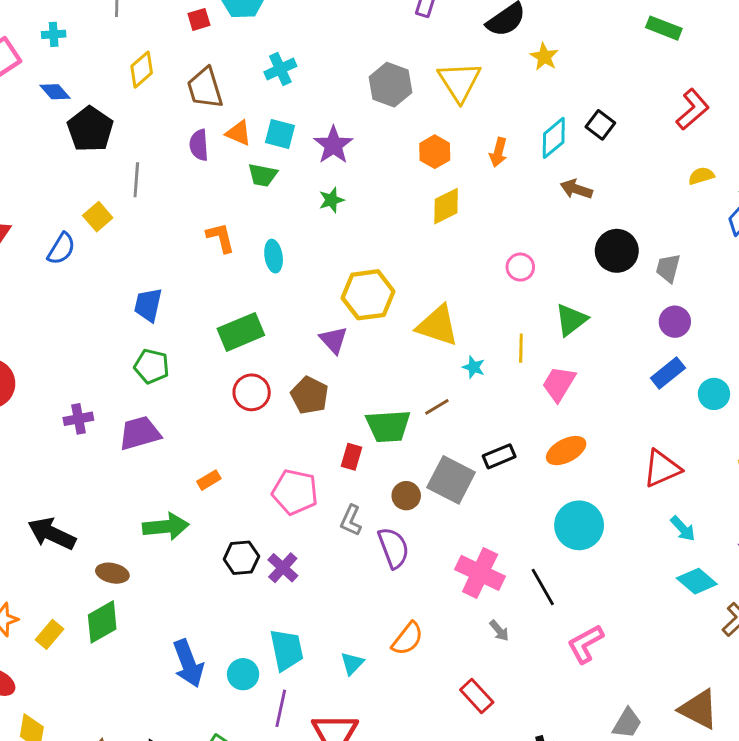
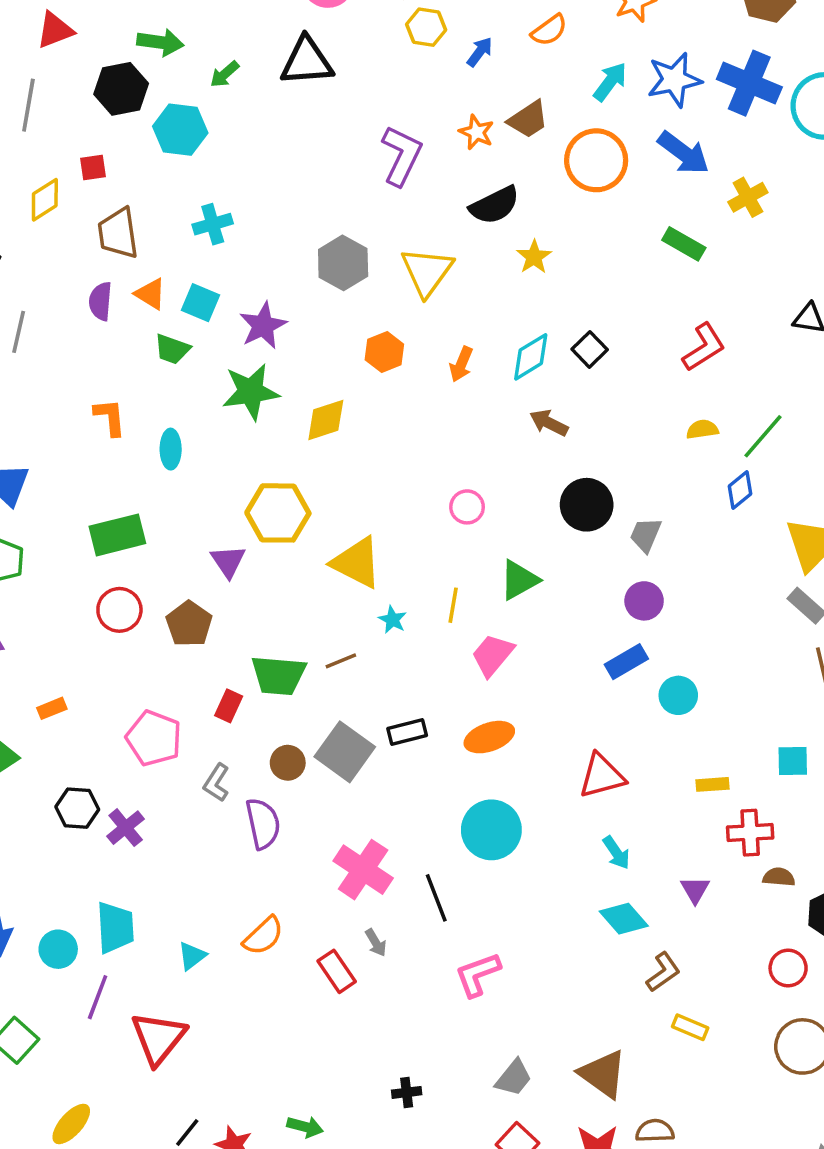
red square: (199, 19) -> (93, 167), moved
green star: (331, 200) -> (251, 392), size x1.8
yellow diamond: (446, 206) -> (326, 420), moved
red rectangle: (477, 696) -> (337, 971), moved

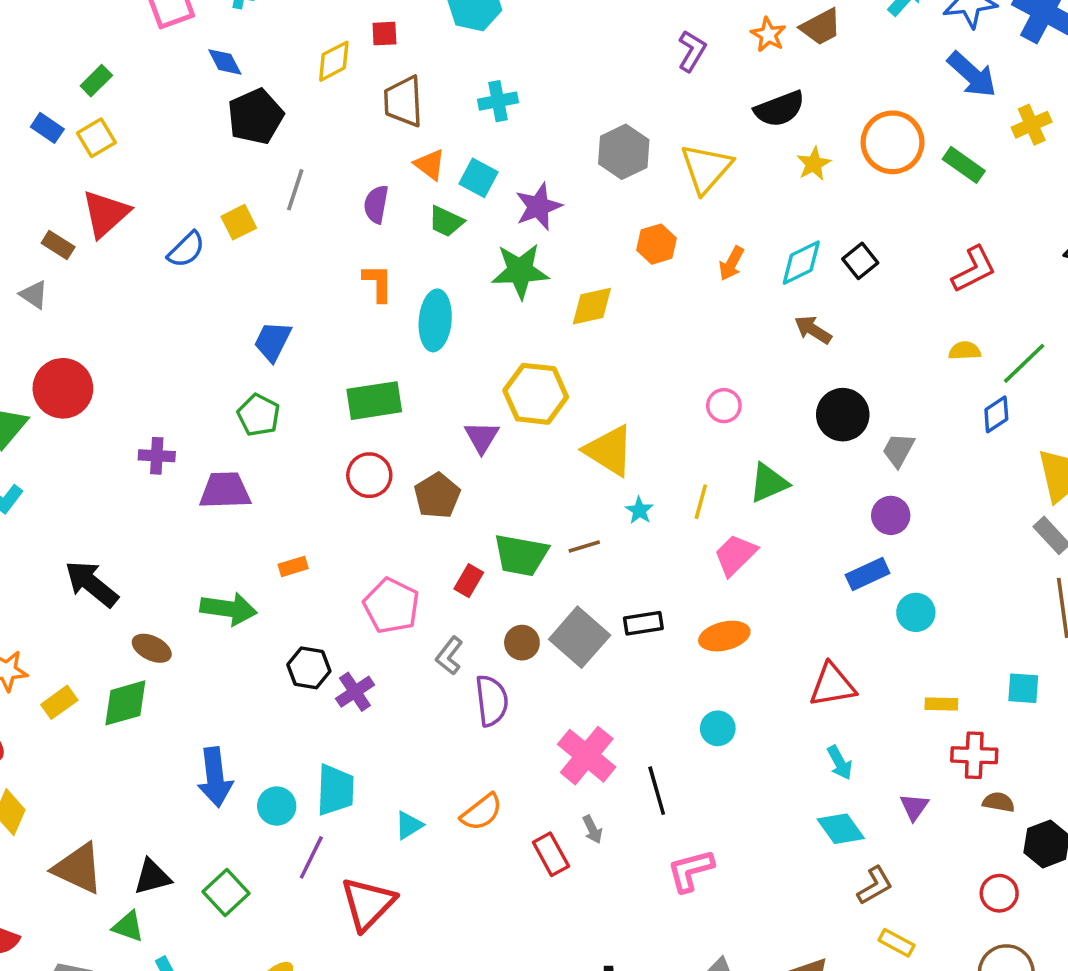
purple L-shape: (402, 156) -> (692, 51), size x0.7
orange circle: (596, 160) -> (893, 142), moved
purple semicircle: (101, 301) -> (376, 204), moved
cyan ellipse: (171, 449) -> (435, 320), size x1.5
cyan circle: (491, 830) -> (718, 728), size x0.6

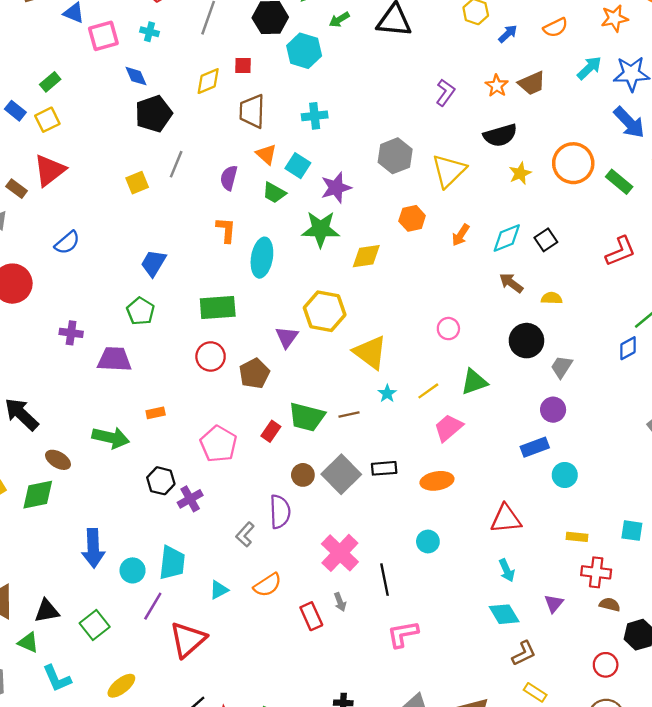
blue semicircle: (186, 250) -> (67, 243), moved
yellow semicircle: (965, 351) -> (552, 298), moved
yellow line: (701, 502) -> (428, 391), turned 35
gray L-shape: (449, 656) -> (245, 534), moved

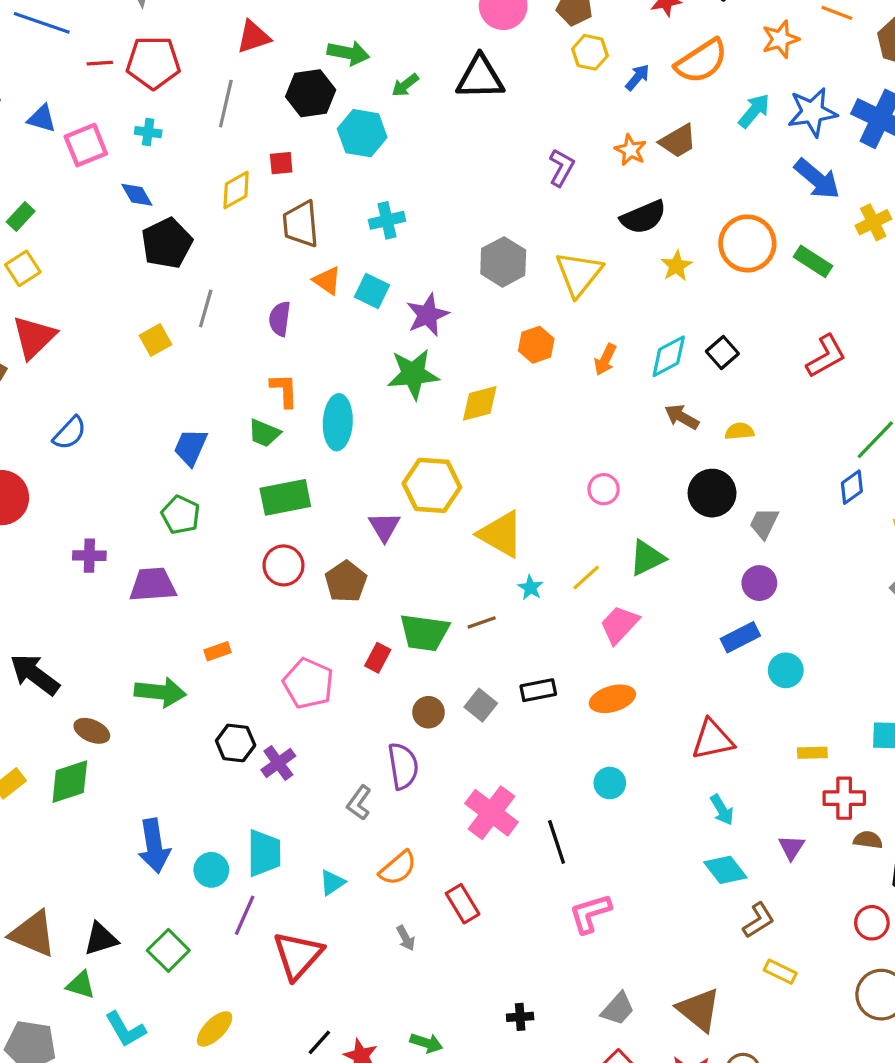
orange semicircle: (556, 27) -> (701, 61), size x1.6
green trapezoid: (274, 193) -> (264, 433), moved
gray square: (341, 474) -> (481, 705), size x0.6
gray arrow: (340, 602) -> (406, 938), moved

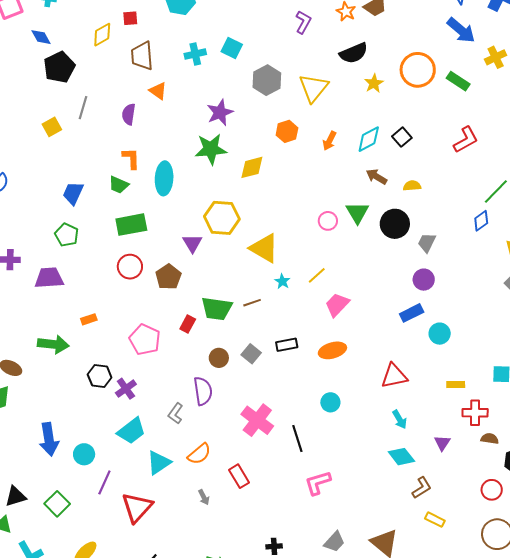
cyan square: (372, 291) -> (232, 48), moved
green triangle: (647, 558) -> (357, 213), moved, turned -35
cyan trapezoid: (264, 853) -> (131, 431), moved, turned 52
cyan triangle: (332, 882) -> (159, 463), size x1.5

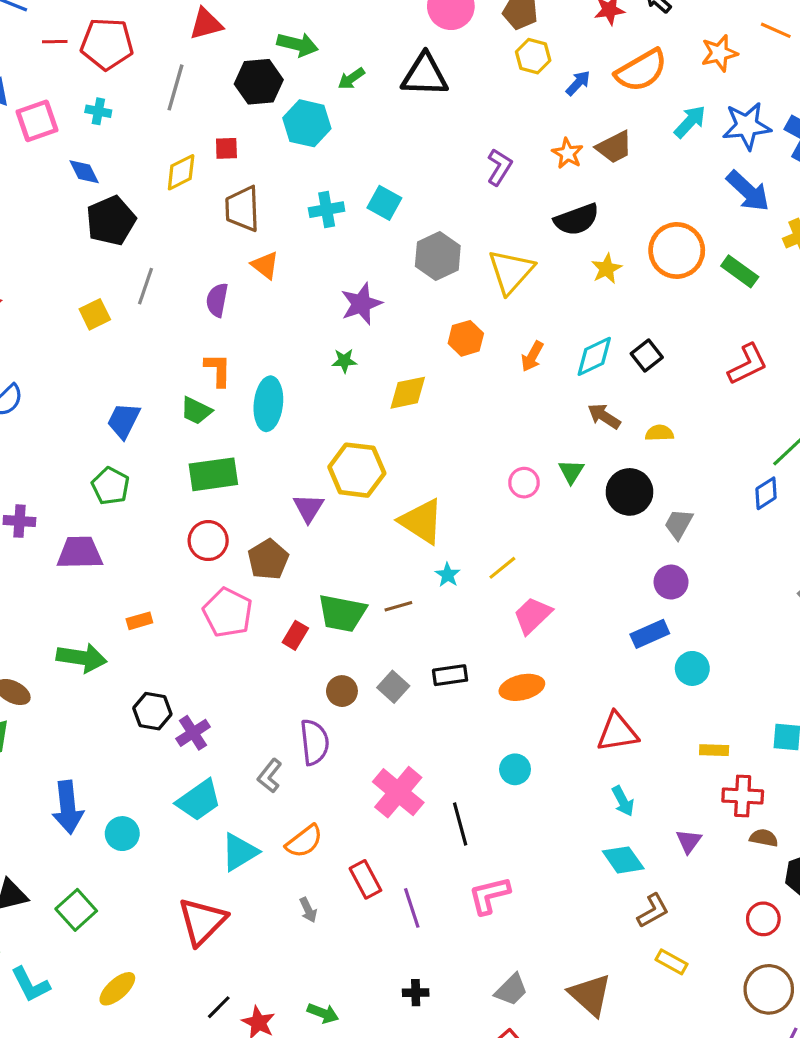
green star: (211, 149) -> (344, 361), size x0.5
green triangle: (357, 213) -> (571, 472), size x0.7
pink pentagon: (145, 340) -> (228, 612), moved
purple line: (104, 482) -> (412, 908), moved, turned -45

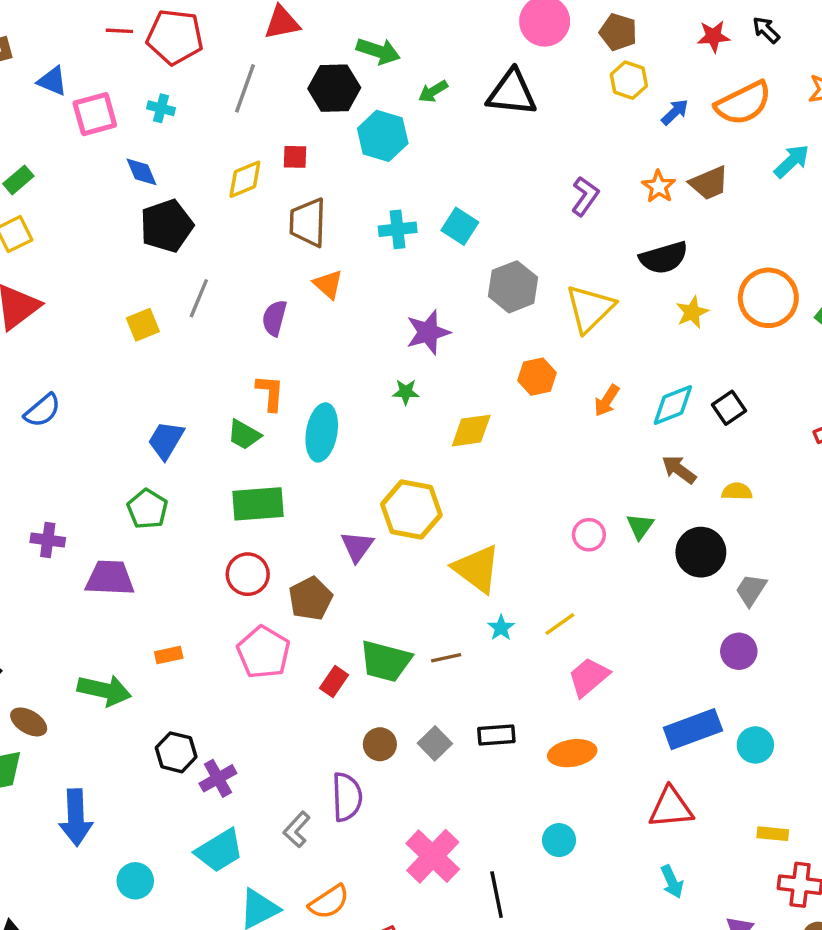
blue rectangle: (650, 634) -> (693, 729), moved, size x1.4
blue arrow: (68, 807) -> (76, 817), moved

